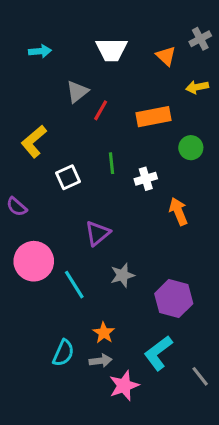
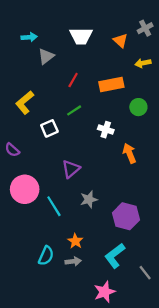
gray triangle: (77, 92) -> (46, 56), moved
green line: (112, 163) -> (74, 110), moved, turned 63
white cross: (146, 179) -> (106, 130), turned 35
pink star: (124, 386) -> (105, 292), moved

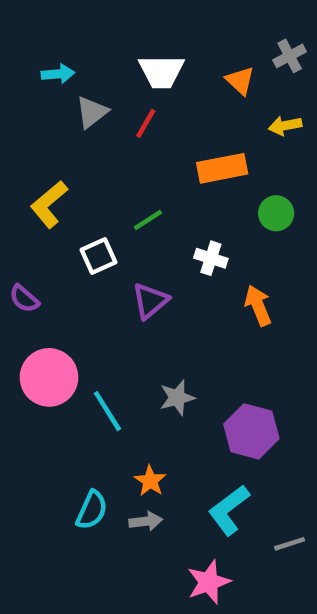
red line: (73, 80) -> (146, 123), moved
purple triangle: (71, 169) -> (150, 301), moved
gray line: (145, 273) -> (290, 544), turned -70

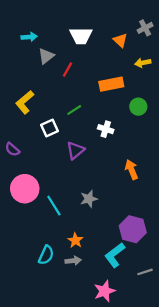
red line: (146, 123) -> (67, 70), moved
orange arrow: (258, 305) -> (132, 170), moved
purple hexagon: (251, 431) -> (133, 229), moved

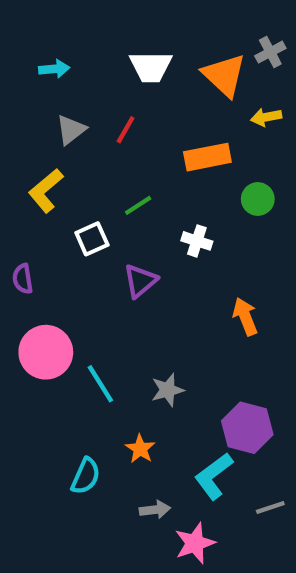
orange triangle: (120, 40) -> (224, 75), size x1.6
gray triangle: (46, 56) -> (71, 130), moved
purple semicircle: (12, 149) -> (23, 279), turned 40
gray star: (89, 199) -> (168, 390), moved
gray arrow: (73, 261) -> (155, 510), moved

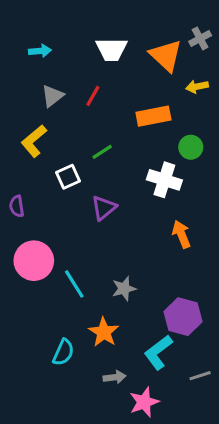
white cross: (197, 241) -> (164, 180), moved, size x1.5
orange star: (140, 449) -> (104, 332), size x1.4

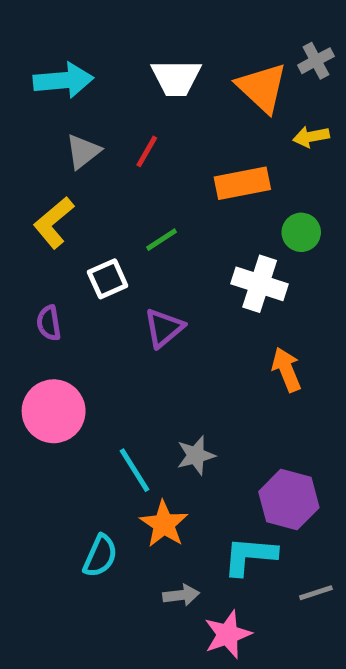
cyan arrow: (40, 51) -> (63, 80), size x1.6
purple semicircle: (17, 206) -> (49, 323), moved
cyan line: (74, 284) -> (135, 470), moved
cyan L-shape: (158, 352) -> (250, 556), turned 42

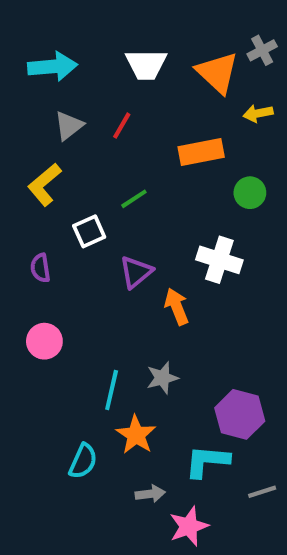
white cross: (260, 284) -> (219, 260), moved
orange arrow: (287, 370) -> (177, 307), moved
pink circle: (54, 411) -> (44, 341), size x0.7
cyan line: (135, 470) -> (112, 390), turned 45

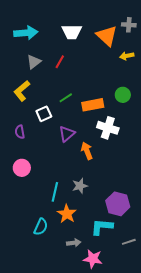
gray cross: (262, 50) -> (129, 25), turned 32
orange rectangle: (201, 152) -> (93, 105), moved
pink star: (189, 526) -> (93, 259), turned 30

